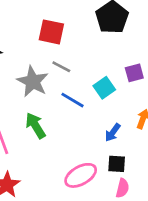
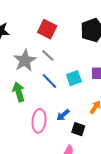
blue arrow: (113, 132) -> (63, 115), moved
black square: (117, 164) -> (78, 129), moved
pink ellipse: (81, 175) -> (39, 121), moved, turned -70

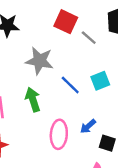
gray line: (48, 55) -> (89, 38), moved
gray star: (25, 60) -> (39, 61), turned -30

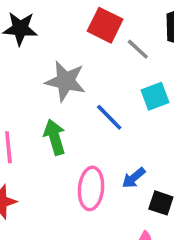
cyan square: (100, 81) -> (155, 96), moved

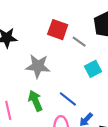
blue line: (109, 117) -> (68, 99), moved

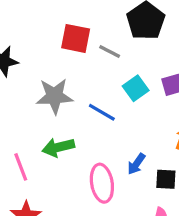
blue line: (68, 99) -> (102, 112), moved
green arrow: (35, 101) -> (58, 147), turned -72

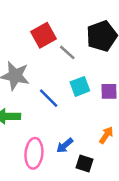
red square: (76, 38) -> (43, 35), turned 35

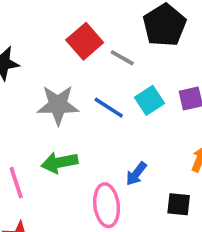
blue line: (49, 98) -> (109, 108), moved
blue arrow: (65, 145) -> (136, 174), moved

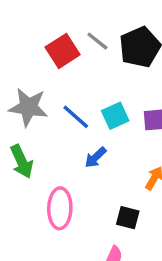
gray line: (122, 58) -> (97, 41), moved
green arrow: (59, 163) -> (22, 161), turned -112
blue arrow: (136, 174) -> (95, 157), moved

